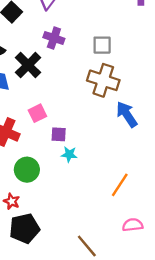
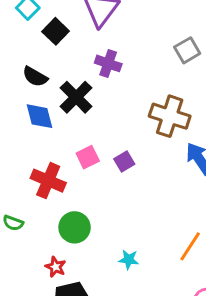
gray square: (102, 45) -> (187, 50), moved, turned -30
purple square: (59, 134) -> (124, 162), moved, turned -35
cyan star: (69, 154) -> (129, 260), moved

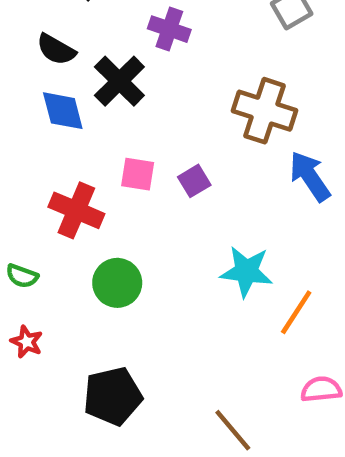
pink square: (88, 157) -> (138, 174), turned 35
cyan star: (129, 260) -> (246, 272), moved, size x1.6
red star: (56, 267) -> (27, 342), moved

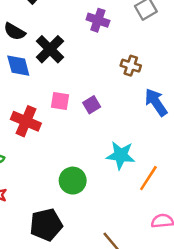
purple cross: (169, 29) -> (98, 20), moved
brown cross: (264, 111) -> (131, 66), size x0.6
green circle: (117, 283) -> (73, 181), moved

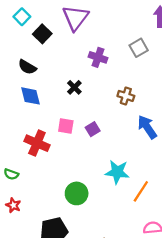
black cross: (50, 49) -> (74, 87), moved, size x0.6

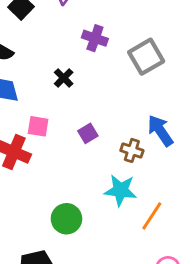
gray square: (139, 48) -> (146, 57), moved, size x1.4
brown cross: (126, 96) -> (132, 150), moved
pink square: (66, 126) -> (38, 126), moved

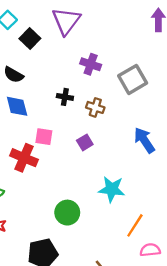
black cross: (64, 78) -> (65, 97), turned -35
brown cross: (132, 150) -> (95, 107), moved
orange line: (152, 216) -> (135, 225), moved

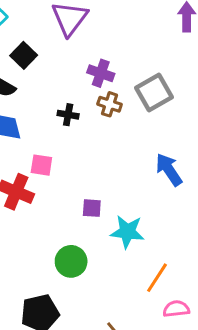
black square: (30, 39) -> (24, 55), moved
brown cross: (95, 107) -> (110, 104), moved
purple square: (85, 142) -> (92, 208), moved, turned 35

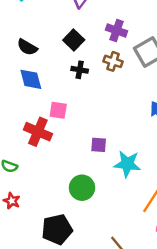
black square: (24, 55) -> (74, 40), moved
purple cross: (101, 73) -> (117, 30), moved

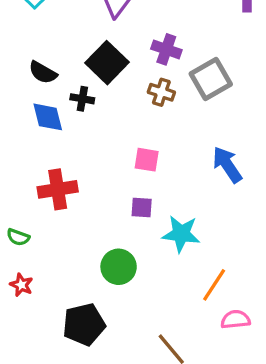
black square: (74, 40) -> (107, 63), size x1.4
black cross: (80, 70) -> (82, 99), moved
pink square: (58, 110) -> (147, 160), moved
red cross: (38, 132) -> (58, 189), turned -32

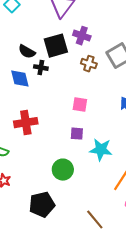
purple cross: (166, 49) -> (82, 36), moved
black square: (107, 63) -> (56, 46), turned 30
black semicircle: (43, 72) -> (27, 52), moved

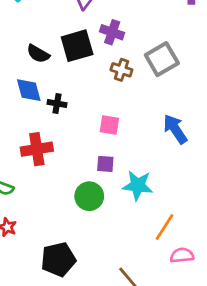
black cross: (41, 68) -> (57, 103), moved
green circle: (63, 170) -> (89, 196), moved

